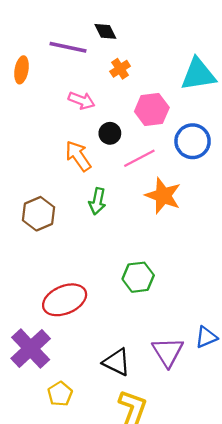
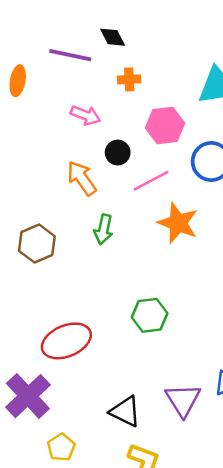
orange cross: (120, 69) -> (129, 79), turned 30

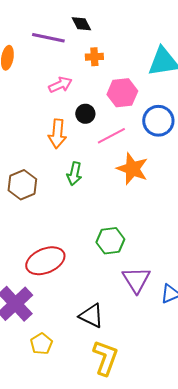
pink arrow: (86, 115) -> (60, 85), turned -45
orange arrow: (82, 178) -> (57, 134), turned -140
purple triangle: (183, 400) -> (136, 280), moved

